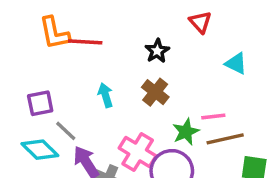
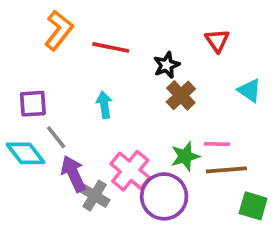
orange L-shape: (54, 33) -> (59, 30), turned -138
red line: (85, 42) -> (111, 47), moved
brown cross: (155, 92) -> (181, 95), moved

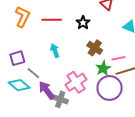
brown cross: (181, 95) -> (95, 48), moved
pink cross: (130, 171) -> (76, 82), turned 30
purple circle: (164, 196) -> (110, 88), moved

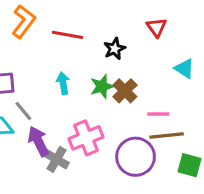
green star: (103, 68) -> (102, 86), moved

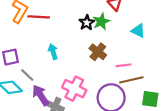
red line: (68, 35) -> (39, 17), moved
green star: (102, 86) -> (101, 22), moved
pink cross: (86, 138) -> (74, 89), turned -35

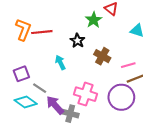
green star: (101, 22) -> (94, 20), moved
black star: (87, 23) -> (77, 41), moved

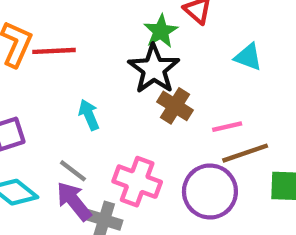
black star: (77, 41) -> (154, 69), moved, size x1.6
gray line: (40, 88) -> (73, 171), moved

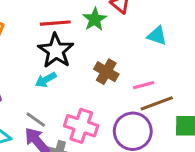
red line: (54, 51) -> (55, 23), moved
black star: (154, 69) -> (56, 51), moved
cyan arrow: (89, 115) -> (46, 80), turned -95

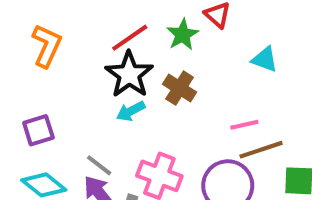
red line: (55, 23) -> (130, 38), turned -32
brown cross: (106, 72) -> (180, 88), moved
cyan arrow: (46, 80) -> (131, 111), moved

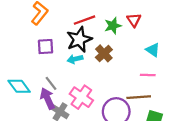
pink line: (244, 125) -> (148, 75), moved
purple square: (38, 130) -> (46, 47), moved

